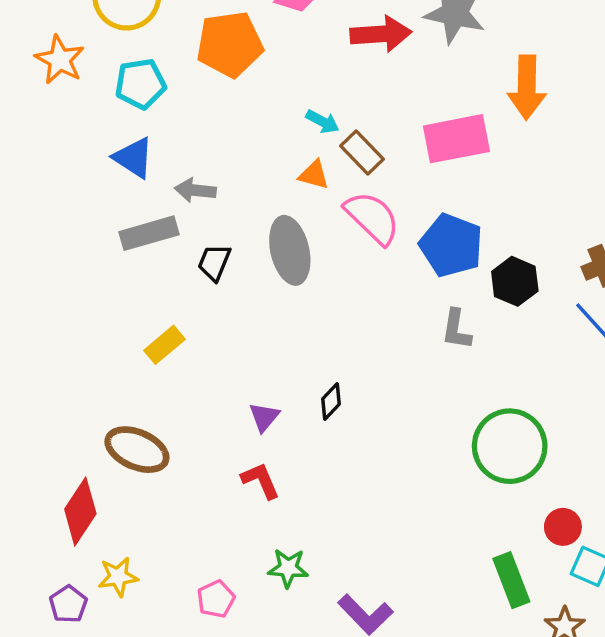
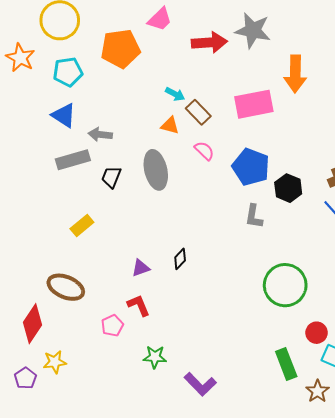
pink semicircle: (372, 218) -> (204, 151), size x0.6
purple triangle: (264, 417) -> (141, 268), turned 30
pink pentagon: (216, 599) -> (112, 326), moved

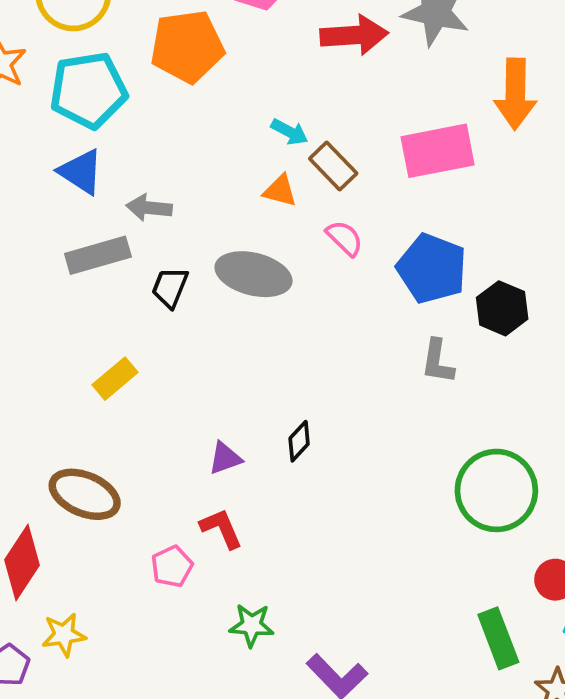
cyan pentagon: (68, 72) -> (88, 90), size x1.4
gray ellipse: (156, 170) -> (254, 274), turned -63

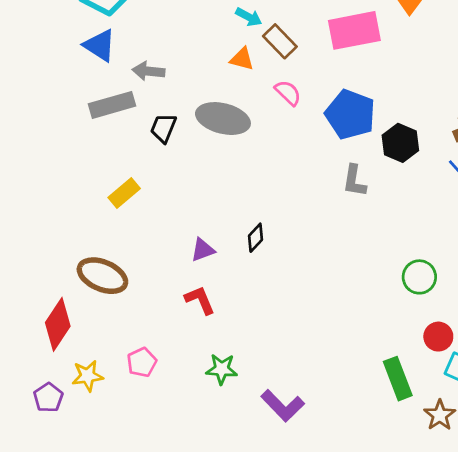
green circle: (496, 490) -> (419, 277), moved, size x0.6
pink pentagon: (172, 566) -> (142, 362), moved

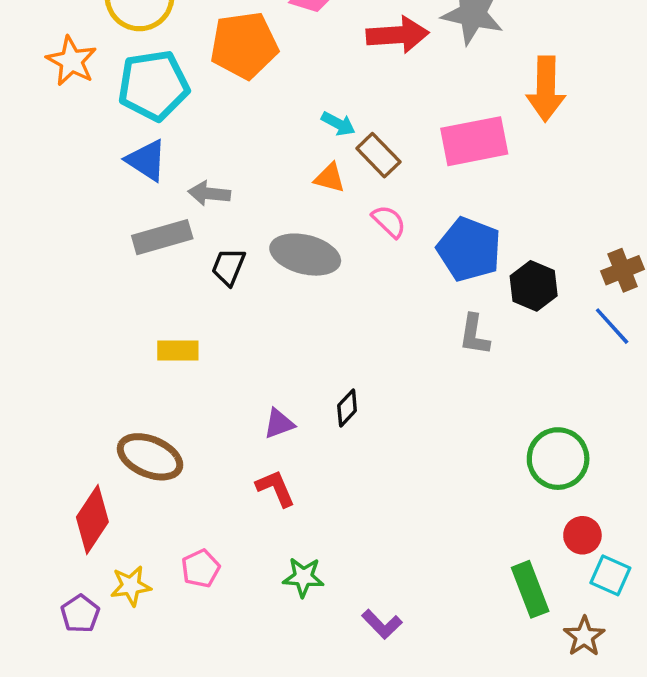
yellow rectangle: (124, 193) -> (178, 350), turned 40
green circle: (419, 277) -> (558, 459), size x1.4
purple L-shape: (283, 406) -> (382, 624), size x0.7

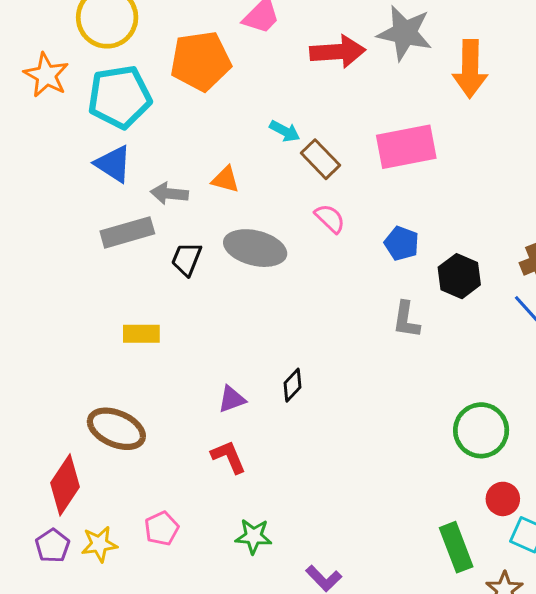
orange arrow: (546, 89) -> (470, 69), moved
orange triangle: (330, 178) -> (225, 179), moved
blue pentagon: (469, 249) -> (402, 243), size x0.6
purple pentagon: (80, 614) -> (53, 546), moved

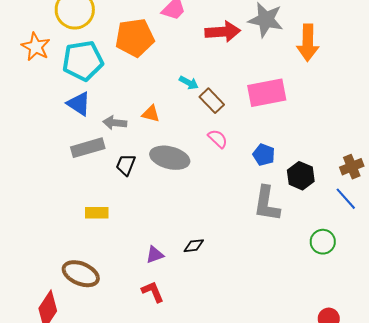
gray L-shape: (406, 320) -> (267, 204), size x1.5
black diamond: (292, 385) -> (194, 246), turned 40
green circle: (481, 430) -> (323, 242), moved, size x0.7

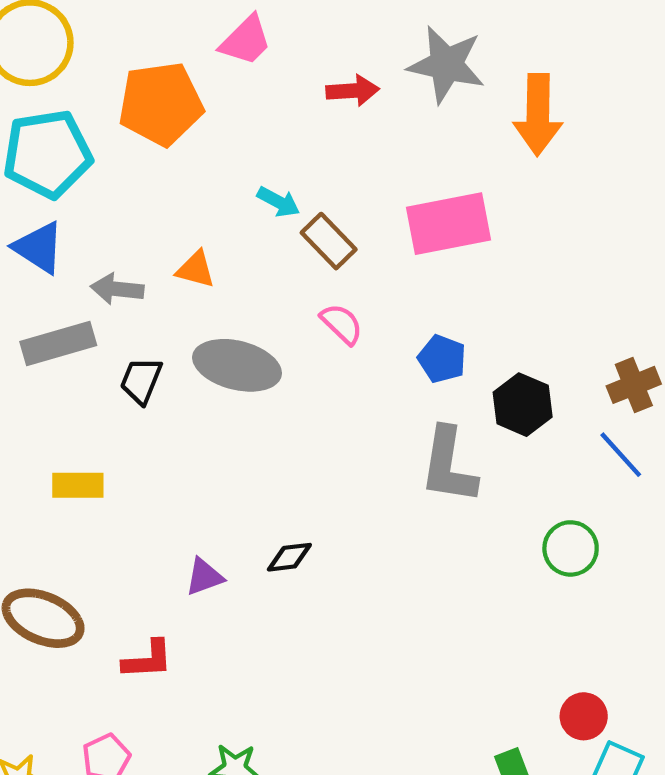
red arrow: (223, 32) -> (353, 91), size x0.7
red L-shape: (153, 292) -> (148, 660), moved, turned 110

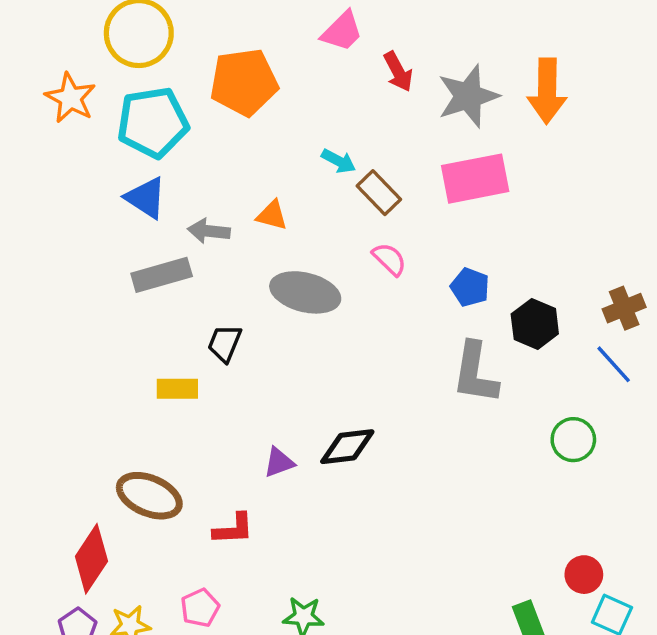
pink trapezoid: (246, 41) -> (342, 31), moved
gray star: (446, 64) -> (468, 96), moved, turned -30
red arrow: (353, 91) -> (398, 72), turned 66
black trapezoid: (141, 381) -> (225, 343), moved
black diamond: (289, 557) -> (347, 447), size x1.5

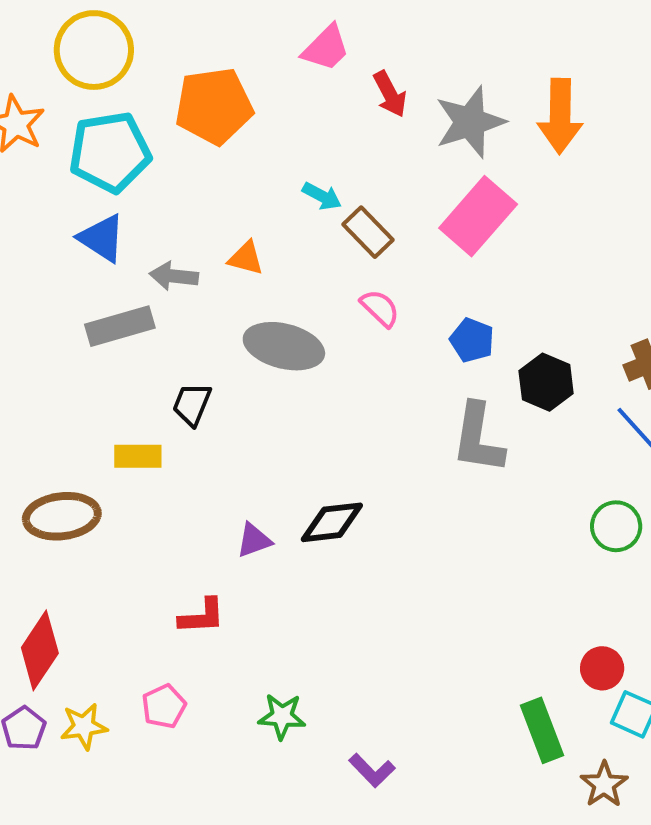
pink rectangle: (475, 179) -> (478, 216), turned -38
green circle: (573, 440) -> (616, 526), moved
brown ellipse: (149, 496) -> (62, 516), moved, turned -30

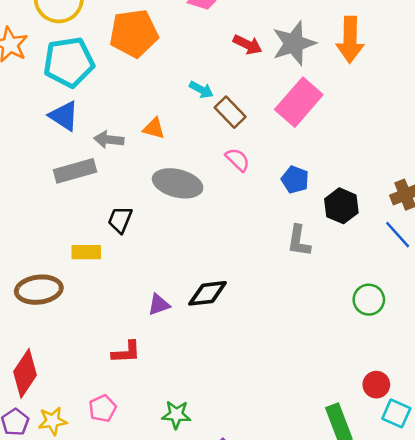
red arrow: (390, 94) -> (248, 45), moved, turned -36
gray L-shape: (478, 438) -> (299, 241), size x0.7
green circle: (616, 526) -> (369, 300), moved

